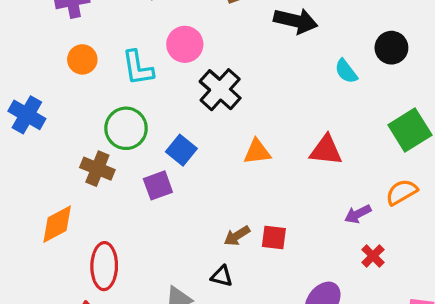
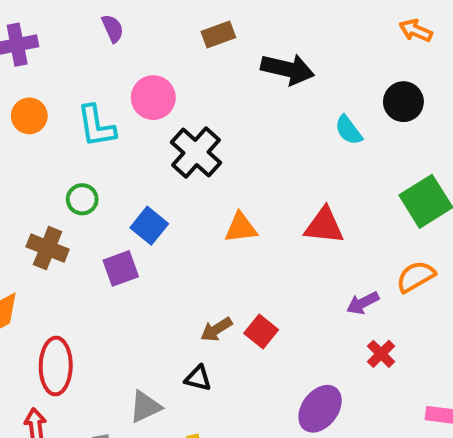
green circle: (126, 128) -> (82, 199), size x0.6
red square: (274, 238) -> (261, 331), turned 32

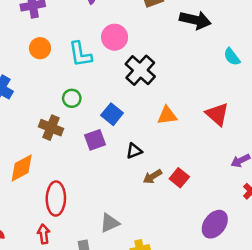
red triangle: (324, 226) -> (217, 114), turned 35
black triangle: (198, 378) -> (134, 151), moved, turned -35

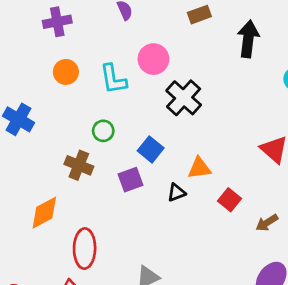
black arrow: (195, 20) -> (248, 39), turned -96
orange triangle: (167, 115) -> (199, 168), moved
brown arrow: (152, 177) -> (267, 223), moved
red square: (179, 178) -> (230, 200), moved

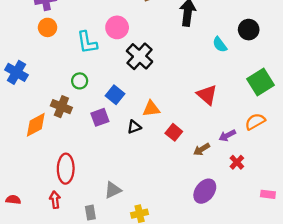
orange circle: (66, 72) -> (48, 27), moved
orange diamond: (44, 213) -> (36, 125), moved

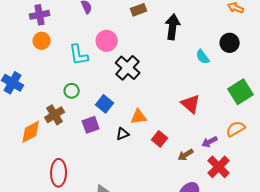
brown cross: (61, 107) -> (55, 115), turned 36
red cross: (237, 162) -> (219, 167), size x1.6

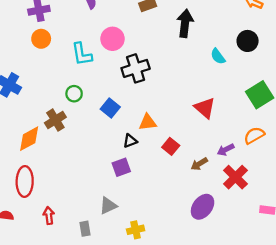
black cross: (128, 68) -> (136, 68), turned 30
purple square: (91, 125) -> (121, 167), moved
red ellipse: (59, 173) -> (25, 182), moved

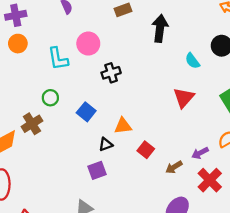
black cross: (136, 68) -> (111, 73), size x0.7
red triangle: (205, 108) -> (184, 98), moved, turned 30

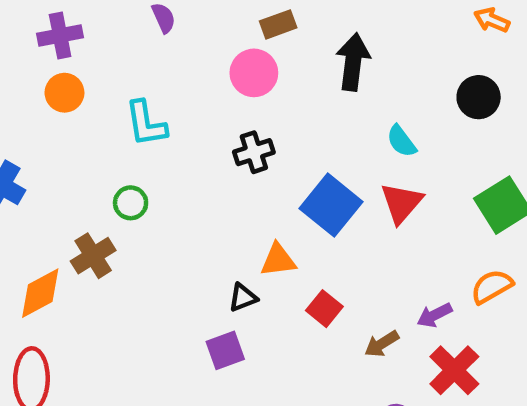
pink circle: (88, 44) -> (254, 73), moved
cyan semicircle: (192, 61) -> (401, 141), moved
blue square: (86, 112) -> (331, 205), moved, size x1.5

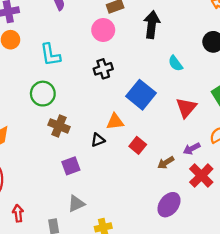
green circle: (131, 203) -> (43, 94), size x1.5
red triangle: (401, 203) -> (186, 108), moved
brown cross: (93, 256) -> (59, 126), moved, turned -36
purple square: (225, 350) -> (71, 166), moved

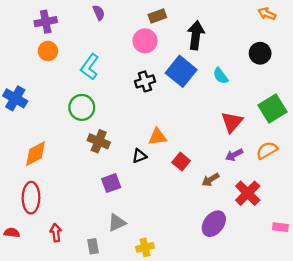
cyan L-shape: (50, 55) -> (90, 67), turned 45
blue square: (141, 95) -> (181, 71), moved
purple arrow: (192, 149) -> (234, 155), moved

